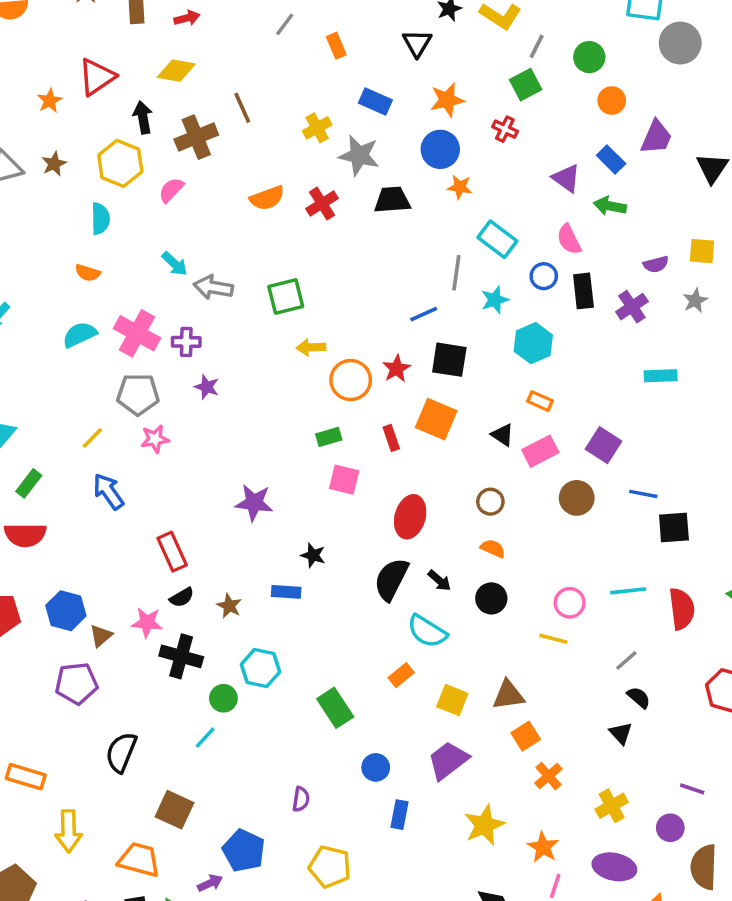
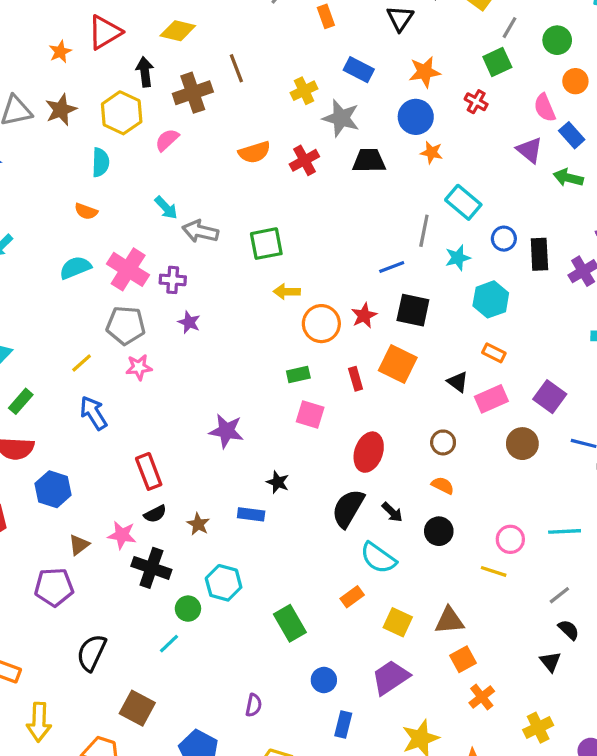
brown star: (54, 164) -> (61, 110), size x1.4
pink semicircle: (569, 239) -> (545, 108), moved
blue hexagon: (66, 611) -> (53, 489), moved

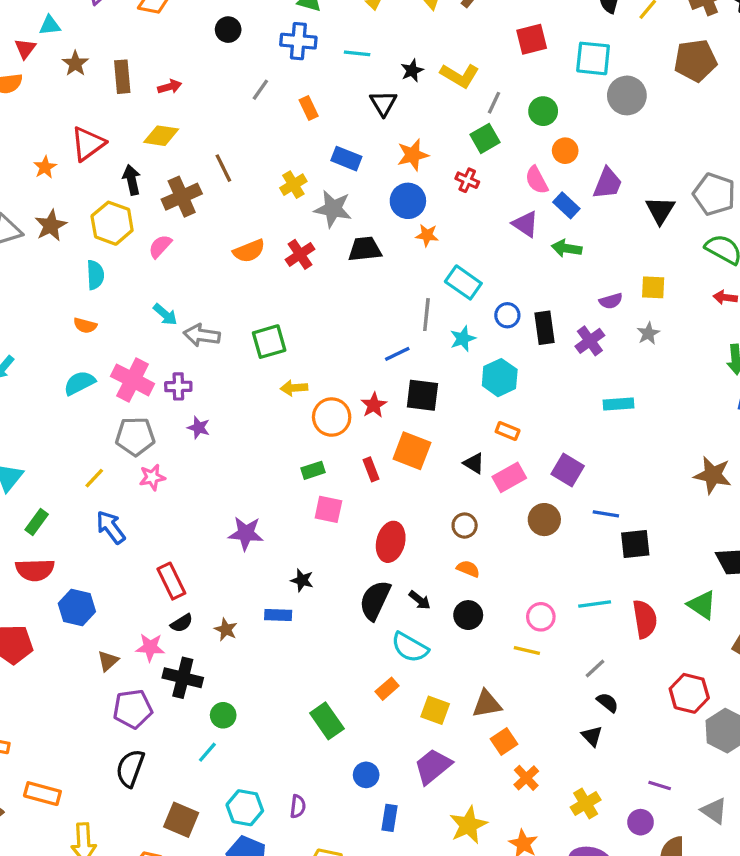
cyan hexagon: (224, 583) -> (245, 808), moved
purple pentagon: (54, 587) -> (133, 709), moved

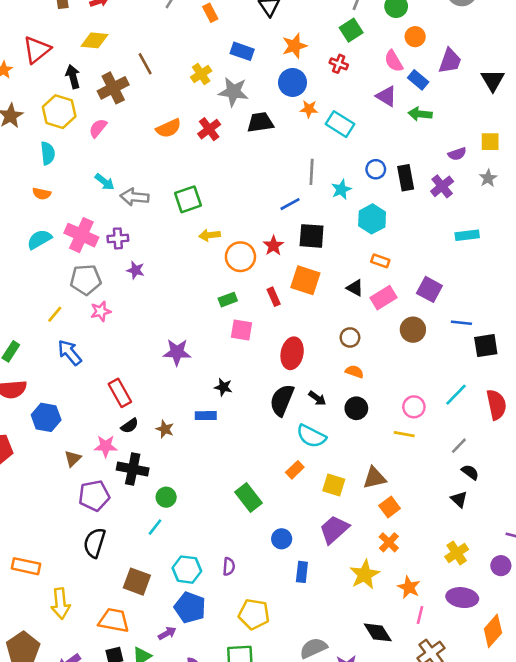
cyan rectangle: (463, 282) -> (340, 124), moved
cyan line: (595, 604) -> (456, 395), turned -35
orange cross: (526, 778) -> (389, 542), moved

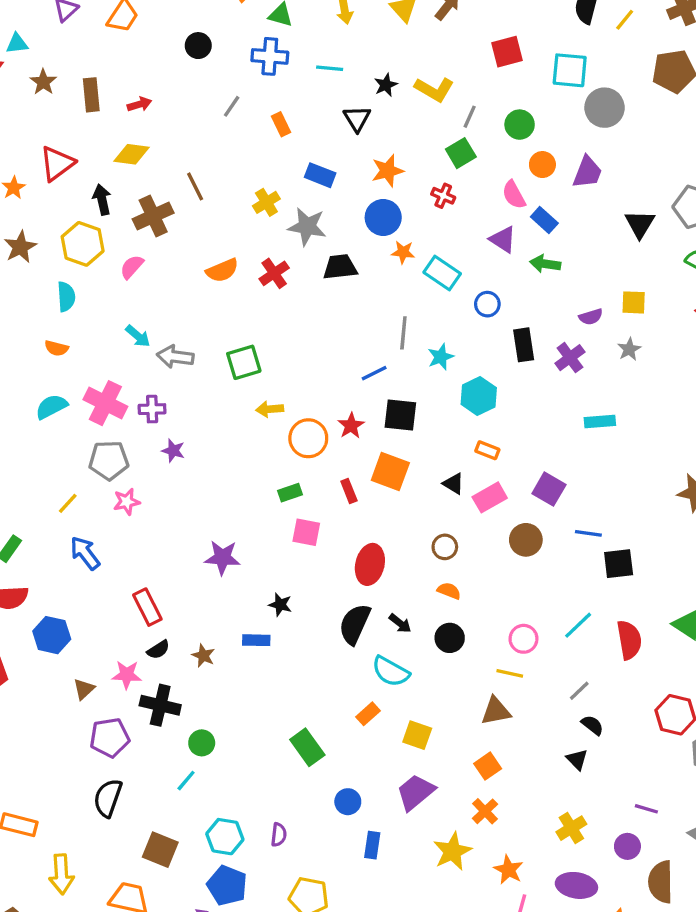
purple trapezoid: (450, 61) -> (587, 172), moved
blue circle: (376, 169) -> (487, 304), moved
brown triangle: (374, 478) -> (496, 711), moved

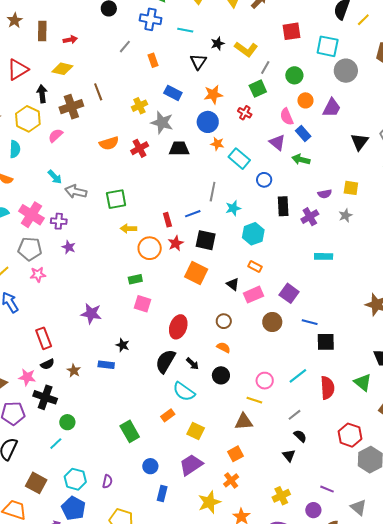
red rectangle: (349, 491) -> (167, 220), moved

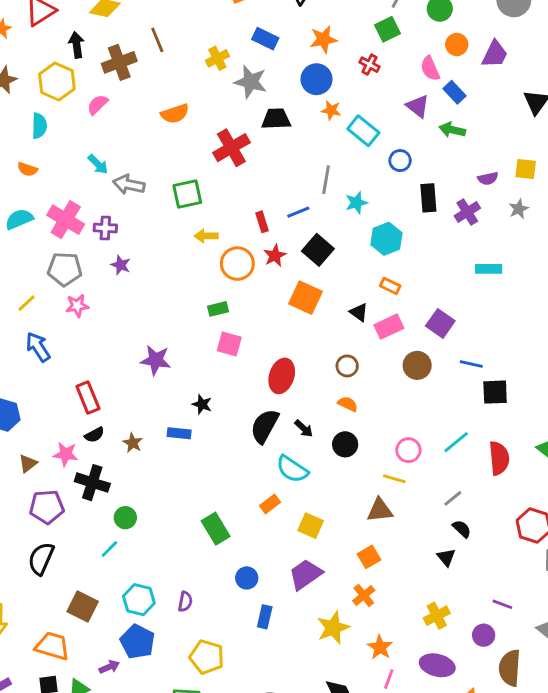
red cross: (140, 148) -> (231, 148), moved, size x1.4
black square: (206, 240) -> (318, 250), turned 30

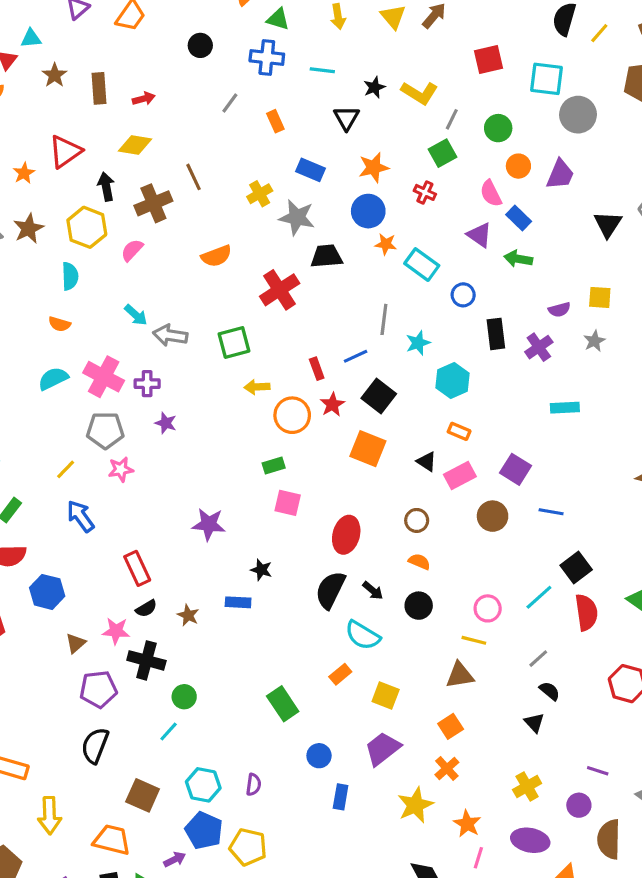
black square: (495, 392) -> (576, 567), moved, turned -32
yellow pentagon: (207, 657) -> (248, 847), moved

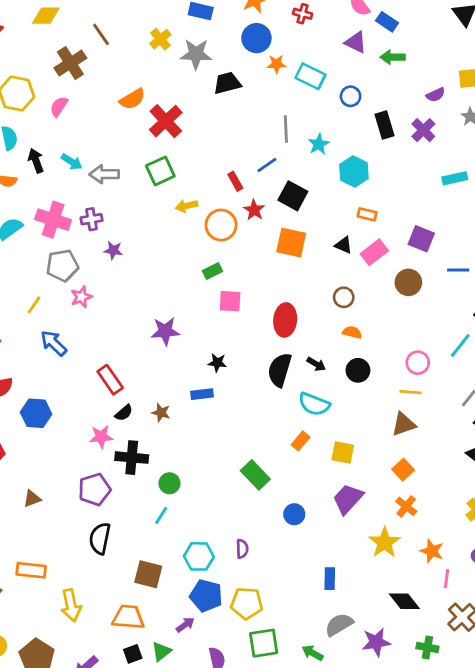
black arrow: (106, 187) -> (36, 161), moved
red cross: (280, 290) -> (166, 121), moved
brown triangle: (76, 643) -> (32, 499), moved, turned 30
blue rectangle: (341, 797) -> (330, 579), moved

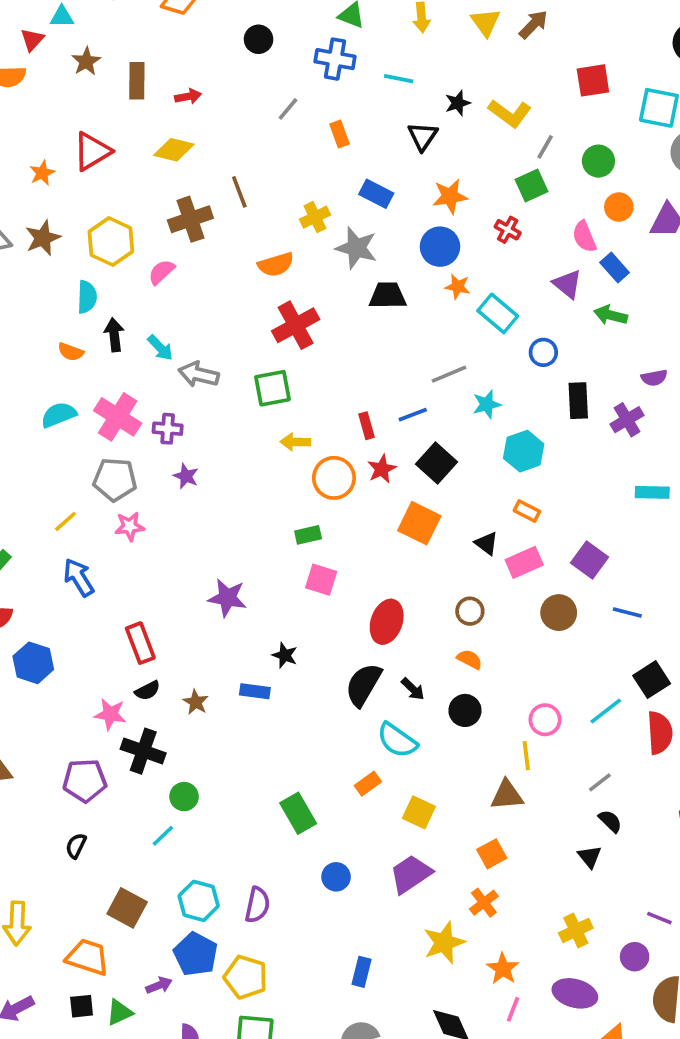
orange semicircle: (132, 99) -> (276, 265), moved
gray line: (286, 129) -> (449, 374), turned 56
yellow line: (411, 392) -> (526, 756), turned 65
black semicircle: (100, 538) -> (76, 846), size x0.6
purple semicircle: (242, 549) -> (257, 905), size x1.4

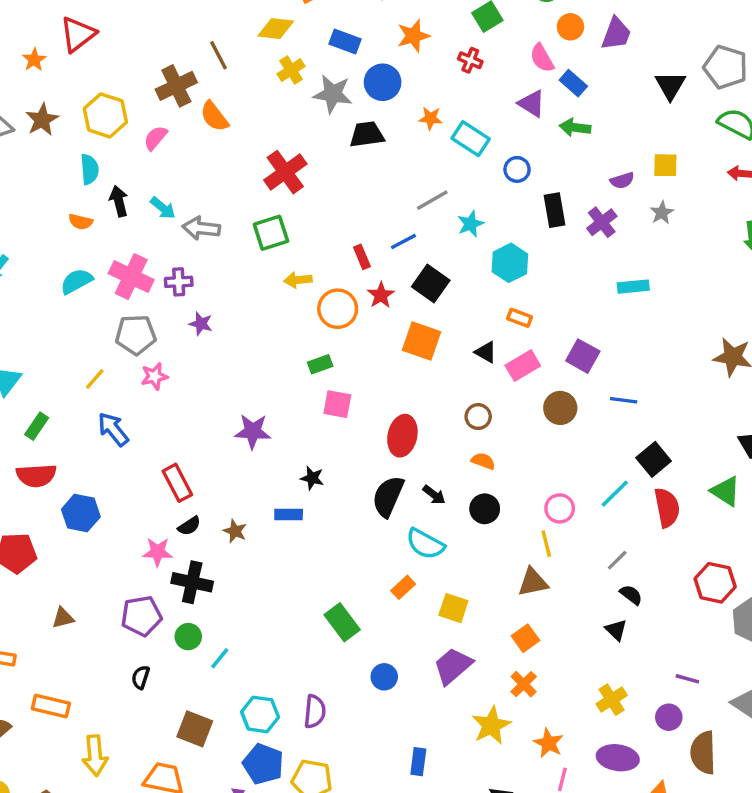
yellow diamond: (174, 150) -> (276, 29), moved
blue circle: (440, 247) -> (383, 82), moved
orange semicircle: (276, 265) -> (214, 116), moved, turned 76
green circle: (184, 797) -> (188, 637), moved

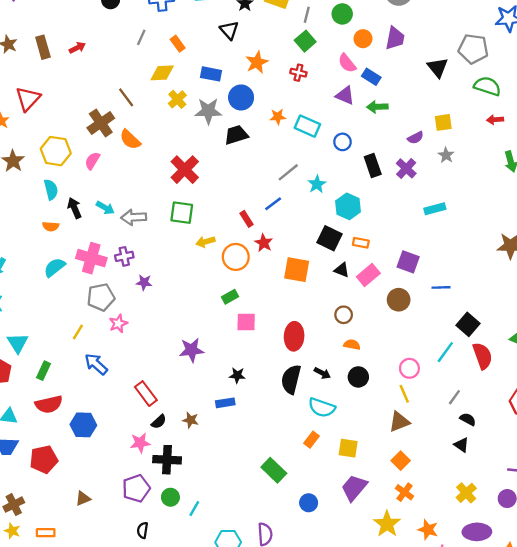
green square: (271, 233) -> (182, 213), turned 35
black square: (431, 283) -> (329, 238), moved

